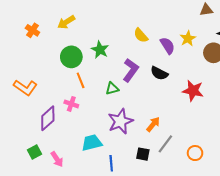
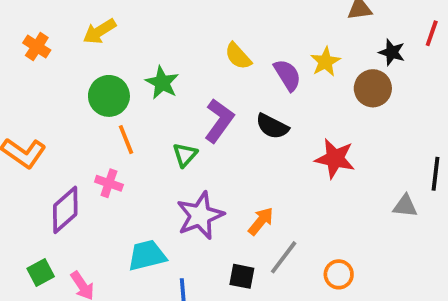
green triangle: (112, 89) -> (185, 155), turned -32

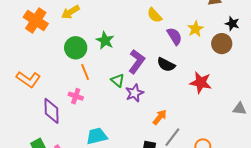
orange cross: (37, 47) -> (36, 20), size x1.6
yellow semicircle: (238, 56) -> (154, 15), moved
green triangle: (185, 155) -> (118, 80), turned -32
purple diamond: (65, 210) -> (51, 111), turned -50
purple star: (200, 216) -> (135, 93), moved, size x0.7

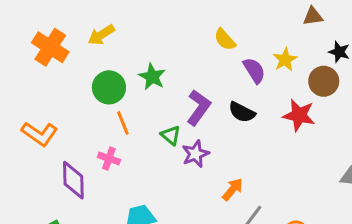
red star: (201, 82) -> (299, 115), moved

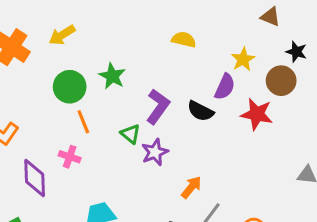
brown triangle: (313, 16) -> (270, 17), turned 30
yellow semicircle: (225, 40) -> (184, 40), turned 145
purple semicircle: (254, 70) -> (225, 87), moved, turned 56

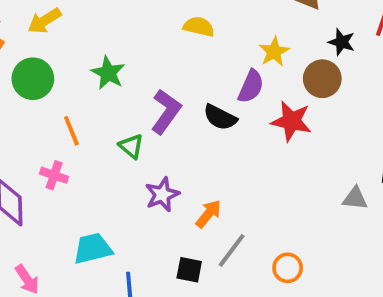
green circle: (70, 87) -> (33, 79), moved
purple star: (155, 152) -> (162, 195), moved

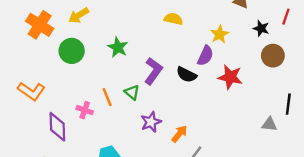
brown circle: (322, 79) -> (273, 56), moved
orange line: (71, 131) -> (107, 97), moved

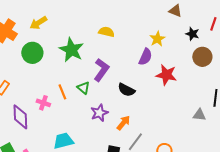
yellow semicircle: (173, 19) -> (106, 32), moved
green star: (118, 47) -> (71, 50), size x1.4
black semicircle: (186, 75) -> (126, 90), moved

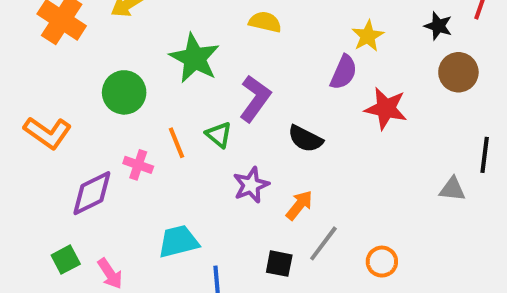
green circle: (32, 53) -> (124, 92), moved
purple diamond: (20, 117) -> (92, 193), turned 65

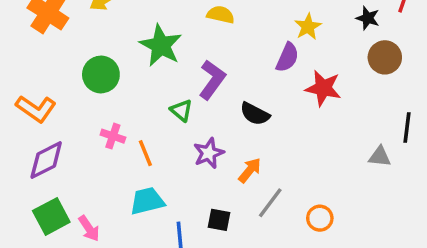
orange line: (176, 143) -> (145, 153), moved
purple diamond: (92, 193) -> (46, 160), moved
green square: (66, 260) -> (51, 216), size x1.5
black square: (279, 264) -> (219, 220), moved

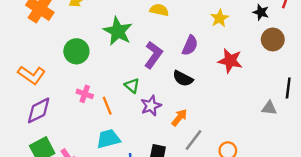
purple semicircle: (287, 57) -> (190, 45), moved
green triangle: (181, 110) -> (132, 86), moved

